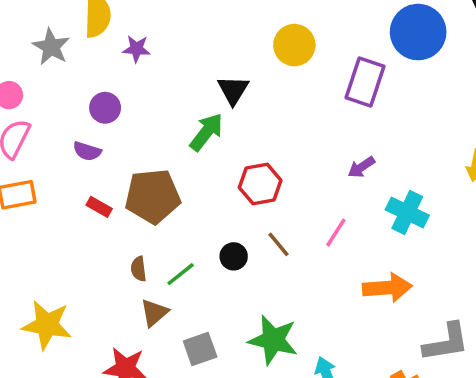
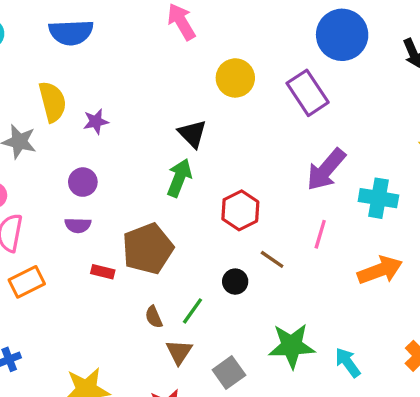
purple rectangle: (365, 82) -> (308, 93), turned -36
purple arrow: (361, 167) -> (326, 170), size x1.8

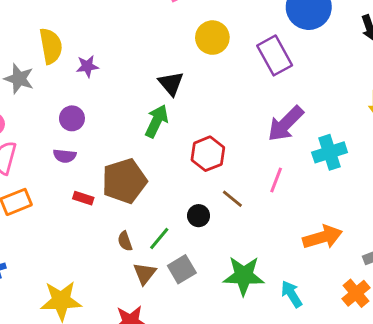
cyan cross: (378, 198) -> (330, 152), turned -32
orange arrow: (380, 270) -> (322, 237), moved
gray square: (229, 372) -> (182, 269), moved

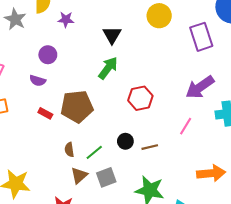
black triangle: (171, 83) -> (112, 35), moved
brown line: (232, 199) -> (150, 147), moved, turned -63

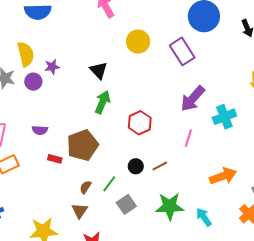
purple circle: (48, 55) -> (33, 82), moved
brown semicircle: (69, 150) -> (85, 187), turned 56
brown triangle: (79, 175) -> (80, 211), moved

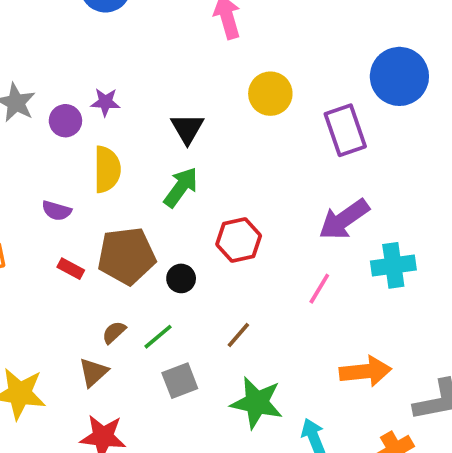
yellow semicircle: (26, 54) -> (107, 169), moved
black circle: (136, 166) -> (181, 278), moved
brown line: (160, 166) -> (238, 335), moved, turned -35

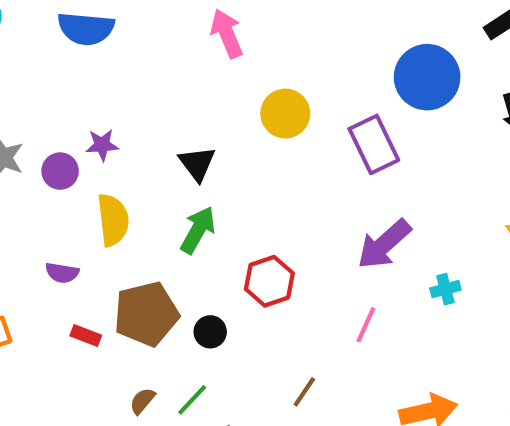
cyan cross: (393, 265) -> (445, 289), size x0.6
brown line: (238, 335) -> (304, 392), moved

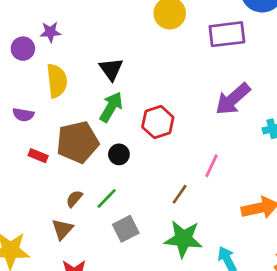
purple rectangle: (374, 144) -> (227, 34), turned -72
black triangle: (197, 164) -> (111, 69), moved
green arrow: (198, 230) -> (111, 107), moved
pink line: (366, 325) -> (212, 166), moved

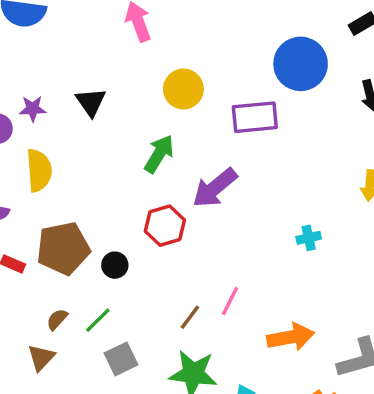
black triangle: (111, 69) -> (91, 102), moved
purple arrow: (233, 99) -> (215, 188), moved
green arrow: (111, 107) -> (159, 154), moved
pink line: (212, 166) -> (230, 301), moved

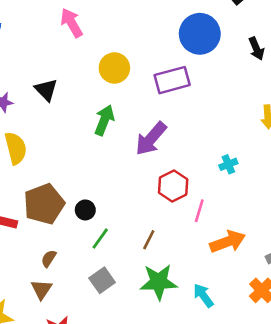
red hexagon: (165, 226) -> (173, 186), moved
pink line: (230, 301) -> (199, 211), moved
green line: (98, 320) -> (100, 238), moved

